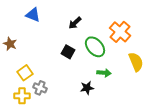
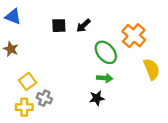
blue triangle: (33, 15) -> (13, 17), moved
black square: (68, 52) -> (59, 26), moved, turned -32
green arrow: (104, 73) -> (105, 78), moved

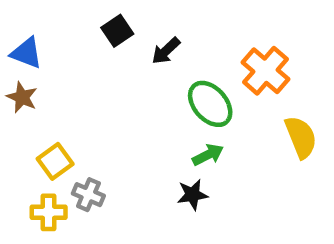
blue triangle: (13, 17) -> (26, 53), moved
black square: (59, 26) -> (117, 31), moved, turned -32
green arrow: (105, 78) -> (208, 155), turned -32

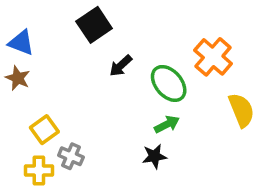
black square: (117, 31) -> (94, 25), size x1.4
black arrow: (166, 51) -> (121, 66), moved

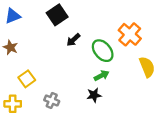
blue triangle: (21, 43) -> (13, 16), moved, turned -42
gray cross: (71, 156) -> (52, 101), moved
yellow cross: (39, 170) -> (13, 104), moved

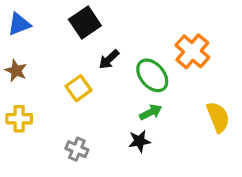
yellow semicircle: (147, 67) -> (218, 117), moved
yellow square: (27, 79) -> (78, 88), moved
yellow cross: (13, 104) -> (19, 119), moved

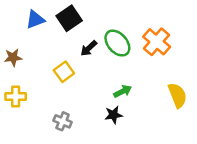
blue triangle: (19, 24) -> (35, 20), moved
brown star: (16, 71) -> (13, 57), turned -30
green ellipse: (152, 75) -> (117, 43), moved

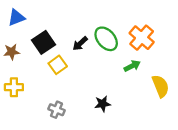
black square: (69, 18) -> (43, 42), moved
blue triangle: (35, 20) -> (16, 18), moved
green arrow: (123, 91) -> (132, 66), moved

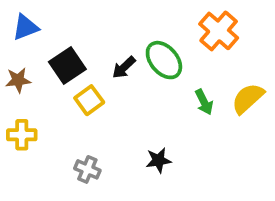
orange cross: (142, 38) -> (219, 31), moved
green arrow: (132, 66) -> (204, 102), turned 91
yellow semicircle: (161, 86) -> (248, 98), moved, turned -110

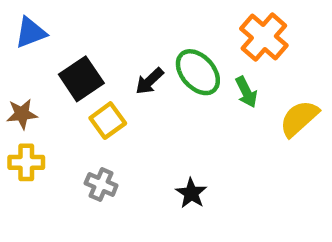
brown star: (18, 80) -> (22, 114), moved
green arrow: (204, 102) -> (246, 92), moved
black star: (158, 160) -> (191, 193), turned -30
gray cross: (87, 169) -> (101, 184), moved

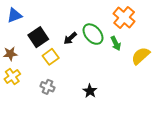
yellow cross: (26, 162) -> (12, 76), turned -35

